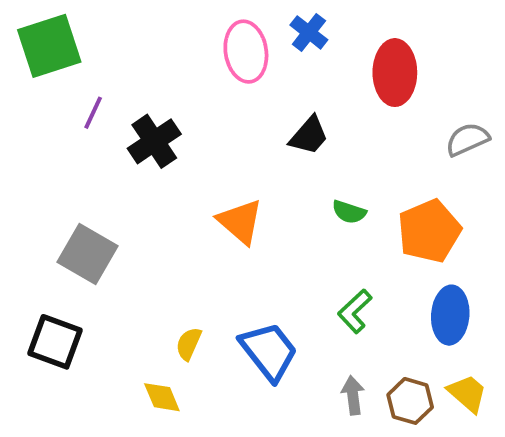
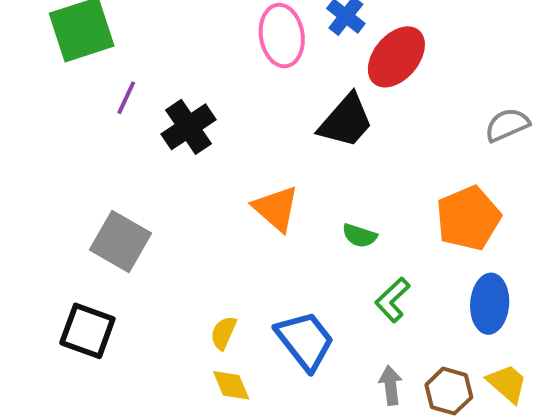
red ellipse: (395, 73) -> (396, 57), moved, turned 40
black trapezoid: (309, 136) -> (346, 121), size x1.4
green semicircle: (349, 212) -> (359, 236), moved
yellow diamond: (162, 397) -> (231, 385), moved

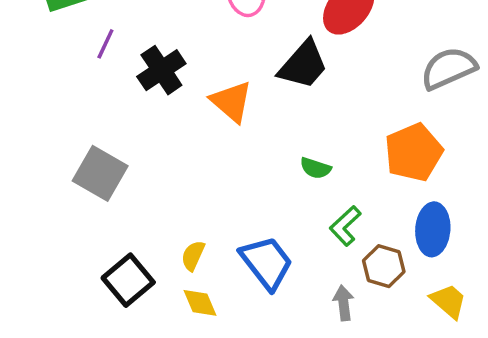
gray semicircle: (507, 125) -> (449, 68), size x1.4
orange triangle: (276, 208) -> (231, 102), moved
black square: (87, 331) -> (128, 280), moved, turned 30
brown hexagon: (449, 391) -> (384, 266), moved

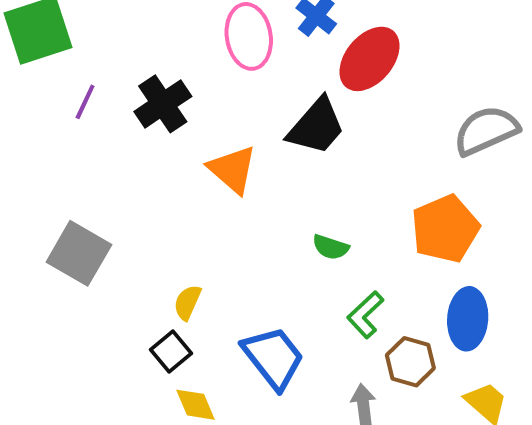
black cross: (161, 70) -> (163, 104), moved
yellow semicircle: (193, 256) -> (187, 302), moved
black square: (128, 280) -> (171, 351), moved, size x0.7

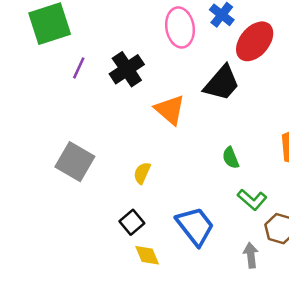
green semicircle: (331, 247) -> (231, 158), turned 50
yellow semicircle: (187, 302) -> (142, 173), moved
green L-shape: (365, 315) -> (252, 200), turned -96

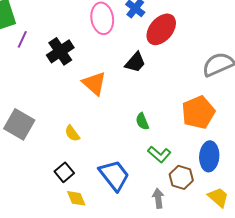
purple line: (79, 68) -> (22, 39), moved
black trapezoid: (222, 83) -> (135, 62), size x0.7
yellow semicircle: (142, 173) -> (72, 133), turned -60

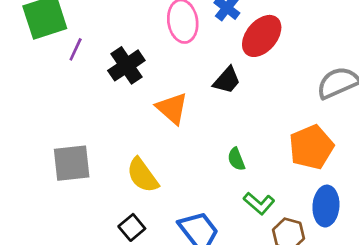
gray square: (19, 124) -> (72, 163), turned -36
yellow semicircle: (72, 133) -> (143, 175), size x1.6

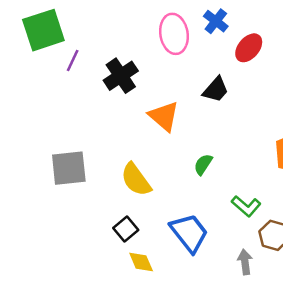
red ellipse: (262, 36) -> (249, 48), size x0.7
green semicircle: (236, 159) -> (203, 164), moved, turned 55

